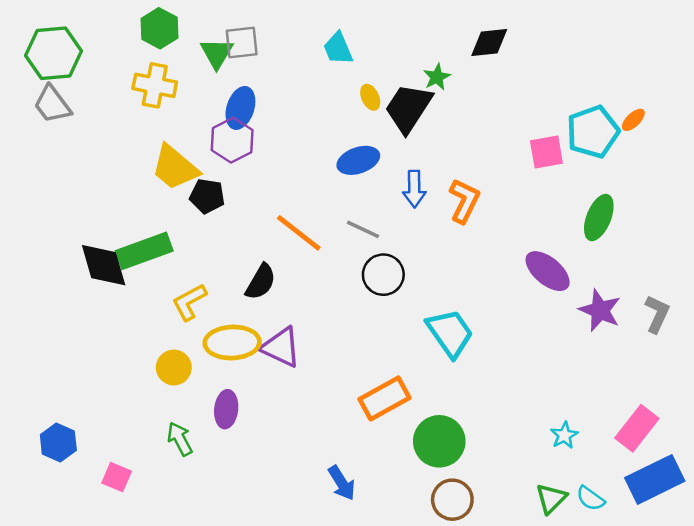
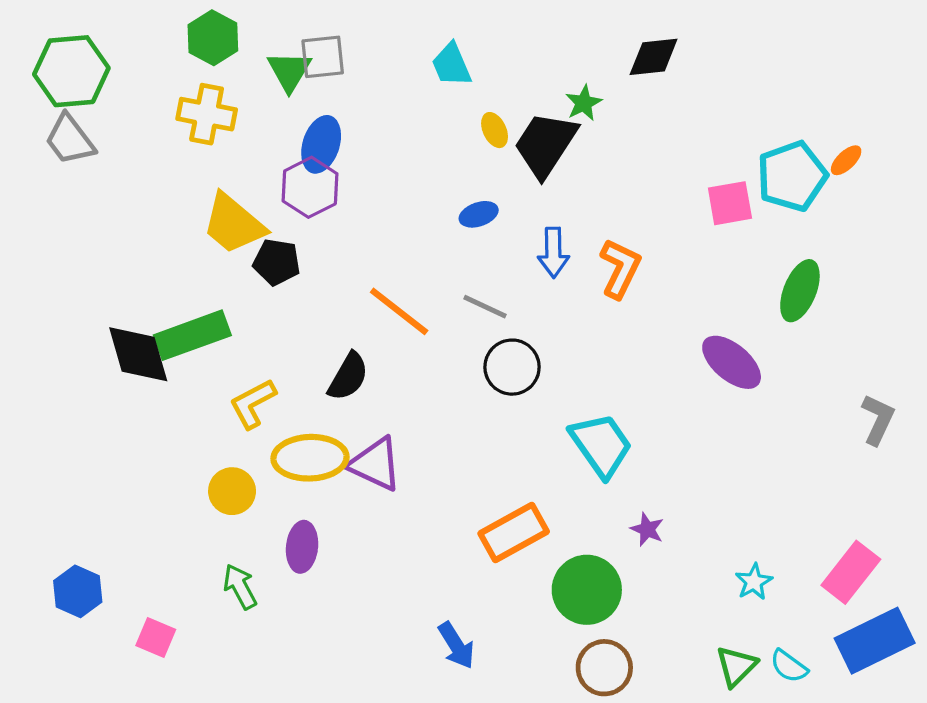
blue ellipse: (358, 160) -> (479, 214), size x0.7
purple star: (600, 310) -> (647, 529), moved, size x0.6

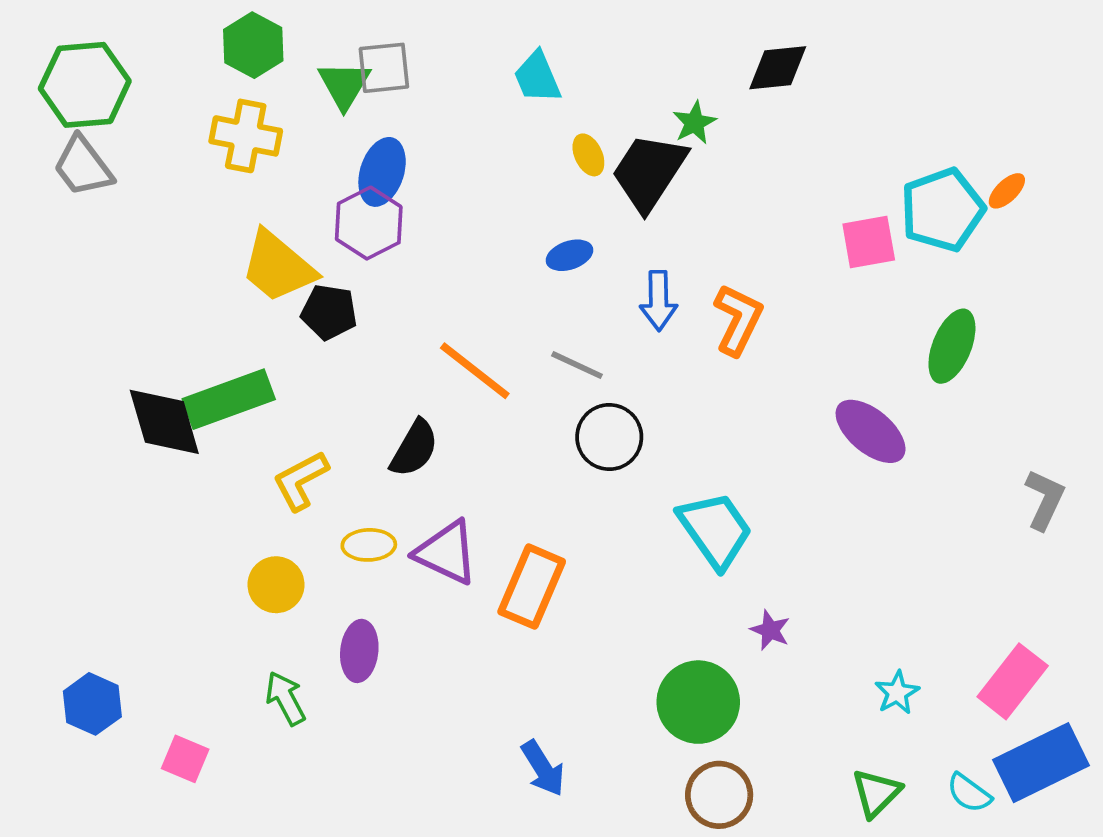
yellow ellipse: (310, 458) -> (369, 545), size x0.6
orange rectangle: (514, 533) -> (532, 587), moved, turned -38
cyan semicircle: (789, 666) -> (969, 793), moved

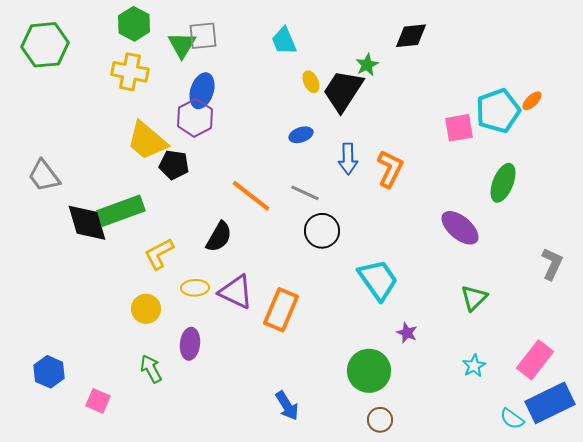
gray trapezoid: (83, 166) -> (44, 176), moved
green triangle: (876, 793) -> (474, 298), moved
brown circle: (719, 795) -> (380, 420), size x0.7

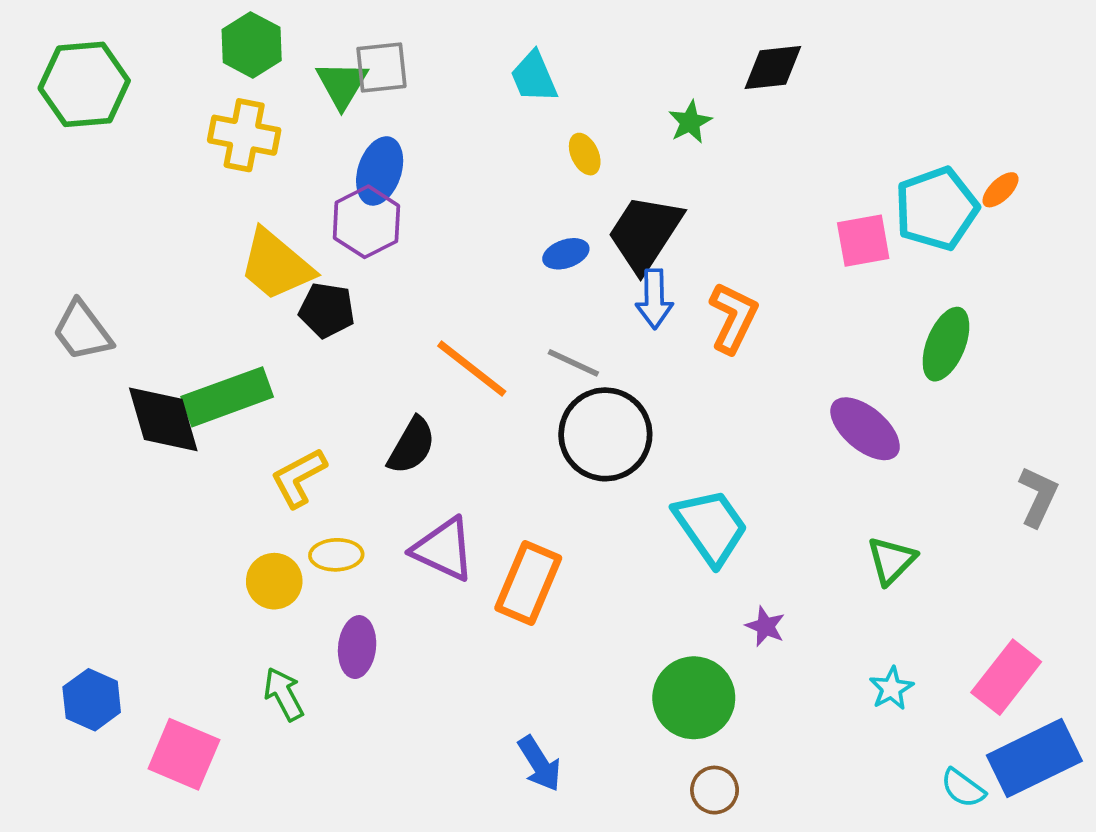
black trapezoid: (343, 91) -> (645, 233), moved
black circle: (322, 231) -> (605, 434), size x1.4
yellow ellipse: (195, 288) -> (336, 555), moved
pink square: (98, 401) -> (184, 754), size x1.5

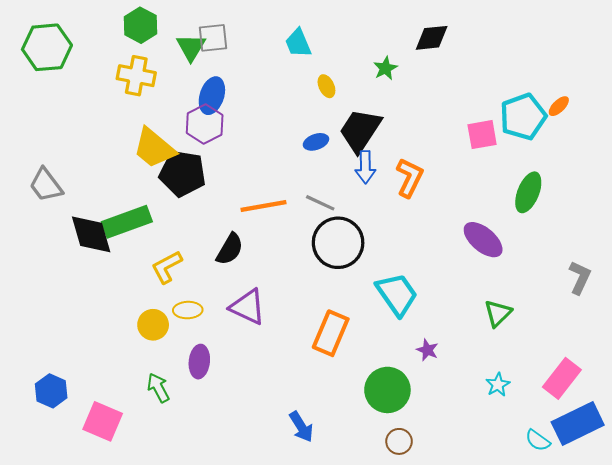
black pentagon: (327, 310) -> (183, 173), size x1.5
orange line: (472, 369) -> (263, 206), turned -48
orange rectangle: (528, 583) -> (331, 333), moved

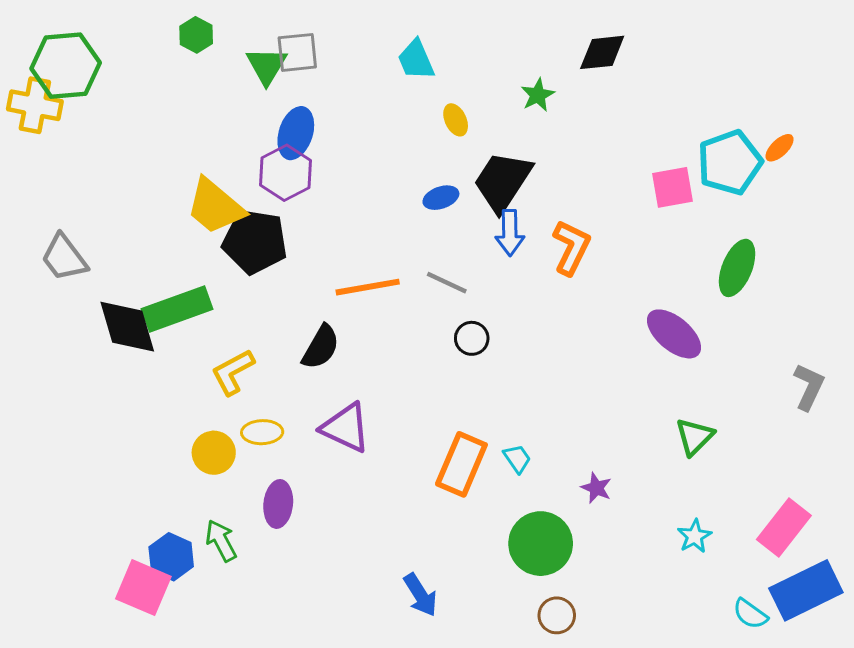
green hexagon: (140, 25) -> (196, 35), size x0.7
yellow cross: (136, 76) -> (35, 105), moved
black circle: (338, 243) -> (472, 338), size x0.5
cyan trapezoid: (397, 294) -> (517, 459), moved, size x0.5
blue hexagon: (51, 391) -> (171, 557), moved

